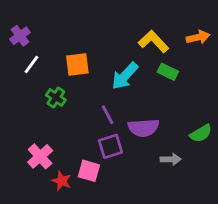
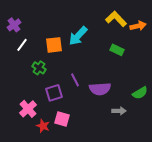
yellow L-shape: (154, 42) -> (116, 19), moved
cyan arrow: (125, 76) -> (78, 36), moved
purple square: (110, 146) -> (54, 93), moved

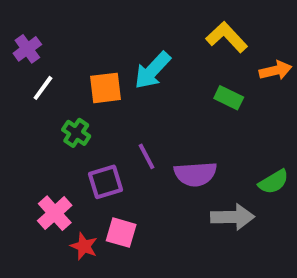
orange arrow: (138, 26) -> (276, 70), moved
gray arrow: (119, 111) -> (233, 217), size x1.5

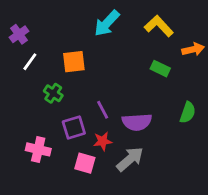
cyan arrow: (152, 70) -> (107, 23), moved
green semicircle: (274, 182) -> (188, 112), moved, turned -40
pink cross: (55, 213) -> (38, 149), turned -35
gray arrow: (233, 217) -> (130, 159), moved, turned -40
red star: (84, 246) -> (103, 141), moved, turned -30

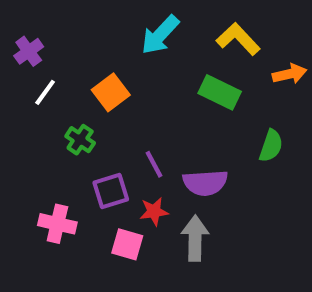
orange square: (74, 62) -> (111, 92), turned -30
green rectangle: (160, 69) -> (220, 92), moved, size x1.4
green semicircle: (188, 112) -> (271, 146), moved
gray arrow: (130, 159) -> (195, 238), turned -48

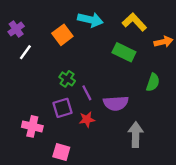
cyan arrow: (160, 35) -> (90, 20), turned -120
orange square: (111, 92) -> (62, 35), moved
green cross: (80, 140) -> (67, 79), moved
gray arrow: (195, 238) -> (136, 135), moved
pink square: (127, 244) -> (61, 152), moved

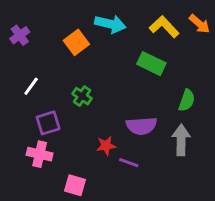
orange arrow: (163, 42) -> (200, 24), moved, turned 54
white line: (25, 52) -> (31, 86), moved
purple line: (87, 93) -> (129, 163), moved, turned -42
purple square: (62, 108) -> (48, 123), moved
gray arrow: (136, 135) -> (181, 140), moved

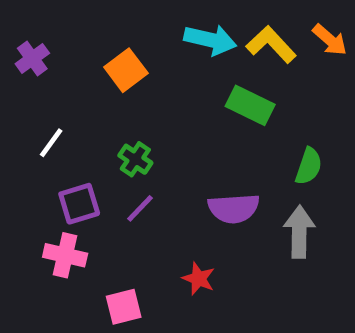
cyan arrow: (110, 24) -> (210, 40), moved
red star: (106, 146) -> (199, 279), moved, turned 30
purple line: (129, 163) -> (140, 208), moved, turned -66
pink square: (75, 185) -> (124, 307), turned -30

